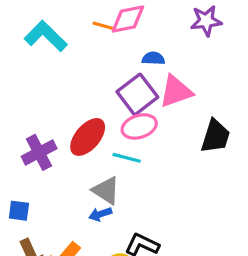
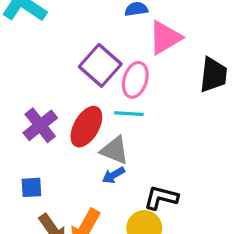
purple square: (137, 94) -> (100, 65), moved
pink ellipse: (139, 126) -> (135, 80), turned -44
red ellipse: (88, 137) -> (86, 127), moved

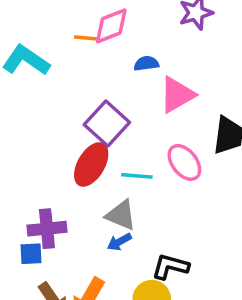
pink ellipse: (135, 80) -> (184, 162), moved, turned -56
purple cross: (40, 125) -> (47, 229), moved, turned 32
red ellipse: (86, 127) -> (91, 164), moved

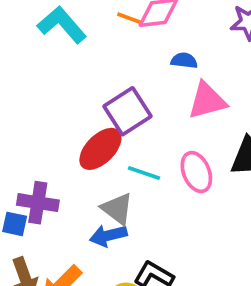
blue arrow: (119, 242) -> (108, 236), size x1.4

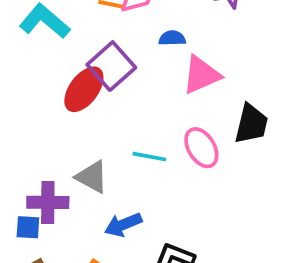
purple square: (127, 111) -> (111, 66), moved
red ellipse: (100, 149) -> (84, 89), moved
gray triangle: (117, 209) -> (92, 177), moved

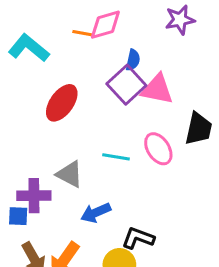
blue semicircle: (172, 38) -> (133, 60), turned 105
purple square: (111, 66) -> (126, 85), moved
pink triangle: (201, 75) -> (157, 89), turned 36

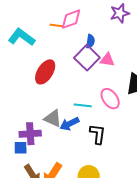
pink triangle: (157, 89) -> (107, 60), size x0.7
blue arrow: (96, 213) -> (69, 124), moved
black L-shape: (138, 238) -> (98, 134), moved, turned 80

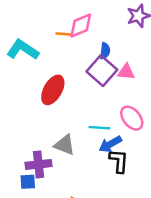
blue arrow: (69, 124) -> (110, 144), moved

